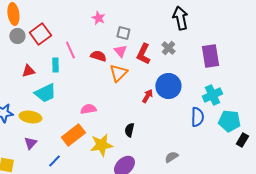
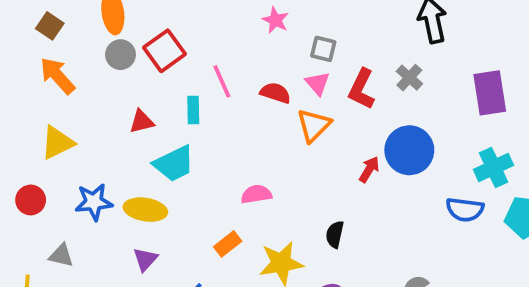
blue semicircle: (197, 117) -> (465, 210), turned 96
orange rectangle: (73, 135) -> (228, 244), size x0.6

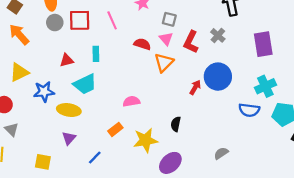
red square: (164, 51) -> (80, 20), turned 35
pink line: (222, 81) -> (112, 20), moved
blue star: (94, 202) -> (44, 92), moved
gray triangle: (61, 255) -> (12, 129), moved, turned 32

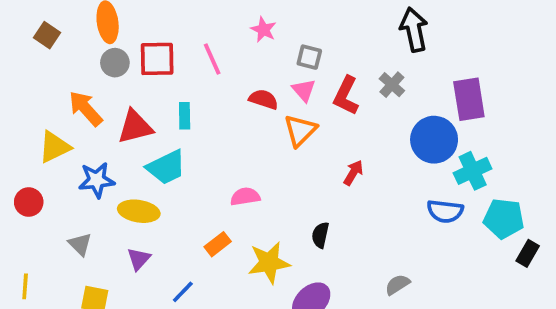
orange arrow: (19, 34) -> (86, 108), moved
red triangle: (67, 60) -> (135, 127), size x1.5
blue circle: (218, 77) -> (434, 140), moved
gray triangle: (12, 129) -> (80, 244), moved

